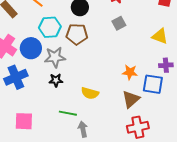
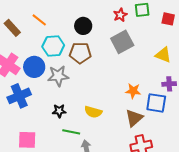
gray square: (119, 23) -> (122, 42), size x1.6
black star: (56, 80) -> (59, 111), moved

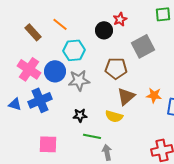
red star: (120, 15) -> (120, 19), moved
brown pentagon: (80, 53) -> (116, 68), moved
brown triangle: (134, 118) -> (126, 96), moved

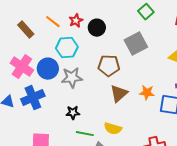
green square: (163, 14) -> (146, 12), moved, turned -35
red star: (120, 19) -> (76, 21), moved
yellow semicircle: (114, 116) -> (113, 129), moved

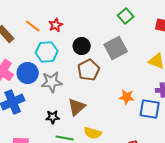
black circle: (97, 28) -> (82, 46), moved
brown pentagon: (109, 66) -> (89, 70), turned -30
brown triangle: (119, 94) -> (77, 107), moved

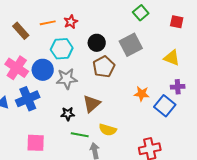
orange line: (33, 26) -> (48, 23), turned -49
blue square: (150, 109) -> (165, 106), turned 30

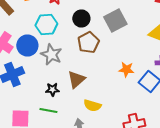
gray star: (67, 79) -> (51, 54), turned 30
green line: (80, 135) -> (48, 110), moved

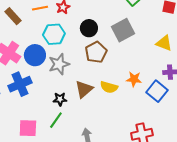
gray star: (51, 54) -> (59, 64), turned 30
yellow semicircle: (92, 106) -> (109, 87), moved
green line: (48, 110) -> (56, 120), turned -66

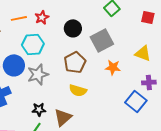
black circle: (89, 28) -> (73, 28), moved
orange star: (134, 79) -> (113, 67), moved
yellow semicircle: (109, 87) -> (78, 90), moved
brown triangle: (84, 89) -> (63, 117), moved

